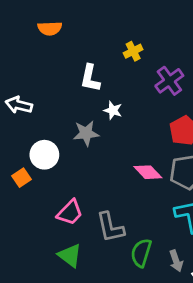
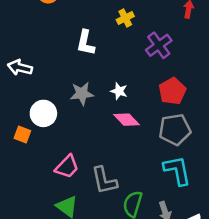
white star: (113, 110) -> (119, 91), moved
pink diamond: (148, 172) -> (126, 120), moved
orange square: (22, 178) -> (22, 134), turned -35

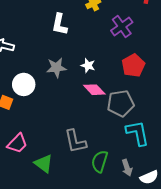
gray pentagon: (175, 130) -> (121, 103), moved
pink trapezoid: (67, 167) -> (17, 143), moved

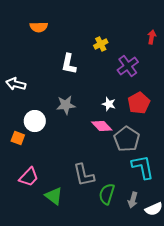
white star: (88, 65) -> (109, 104), moved
gray pentagon: (121, 103) -> (127, 139), turned -30
gray arrow: (127, 168) -> (133, 200), turned 35

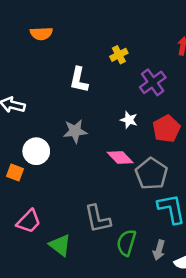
white star: (109, 104) -> (129, 120), moved

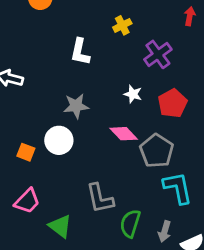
white circle: (36, 151) -> (59, 140), moved
orange square: (15, 172) -> (26, 152), moved

